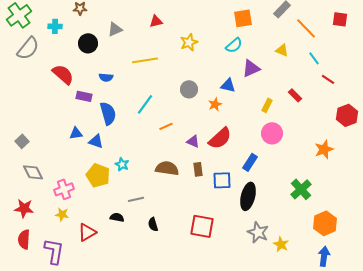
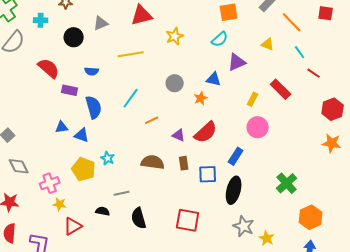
red triangle: (156, 21) -> (142, 15), size x1.6
red rectangle: (295, 95) -> (281, 89), size x1.5
orange star: (324, 149) -> (332, 143), moved, turned 30
yellow star: (62, 214) -> (60, 204), moved
black semicircle: (153, 224) -> (139, 218), size x1.5

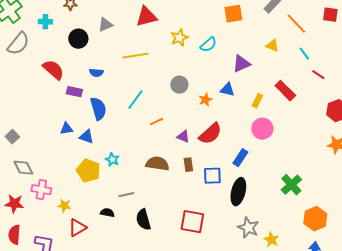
cyan semicircle: (220, 39) -> (208, 45), moved
blue triangle: (214, 79) -> (227, 90), moved
pink cross: (50, 183) -> (41, 190), moved, turned 30

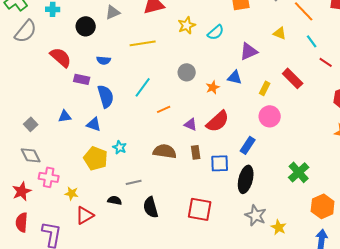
blue triangle: (66, 129) -> (65, 116), moved
gray square: (12, 137) -> (31, 124), moved
red star: (14, 204) -> (22, 191), turned -30

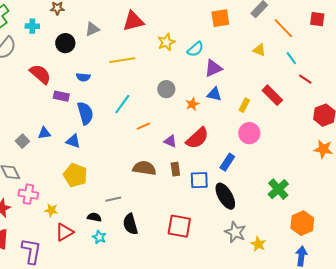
purple triangle: (249, 51) -> (213, 68), moved
gray square: (31, 124) -> (22, 141), moved
cyan star: (120, 147) -> (99, 237), moved
black ellipse: (246, 179) -> (225, 196), turned -44

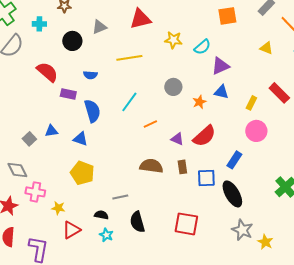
yellow star: (166, 42) -> (173, 40), turned 30

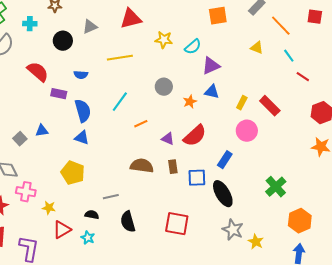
red rectangle: (279, 93) -> (270, 106), moved
blue triangle: (80, 139) -> (82, 138), moved
cyan star: (106, 235) -> (88, 238), moved

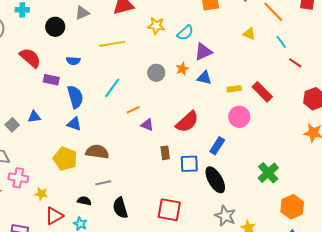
orange star: (190, 102) -> (182, 69), moved
yellow rectangle: (242, 103) -> (234, 89), turned 56
purple triangle: (168, 139) -> (147, 125), moved
brown semicircle: (142, 166) -> (97, 152), moved

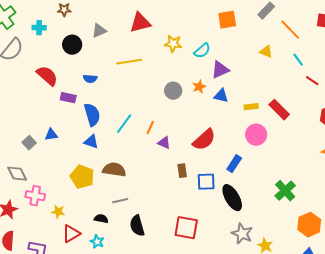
cyan line: (112, 88) -> (124, 124), moved
orange line: (133, 110) -> (150, 128), turned -40

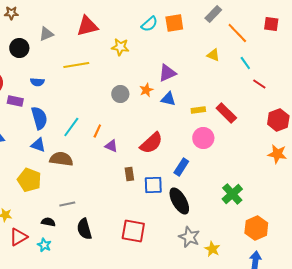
cyan semicircle: (202, 51) -> (149, 24), moved
brown semicircle: (114, 170) -> (61, 159), moved

